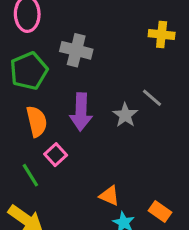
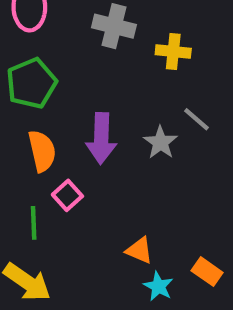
yellow cross: (162, 35) -> (173, 52), moved
gray cross: (76, 50) -> (114, 26), moved
green line: (30, 175) -> (34, 223), turned 30

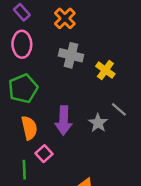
yellow cross: (173, 52) -> (105, 70), turned 30

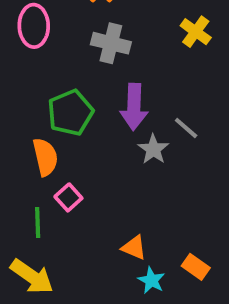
yellow cross: (105, 70) -> (196, 32), moved
green pentagon: (23, 88) -> (70, 113), moved
purple arrow: (64, 120) -> (134, 107), moved

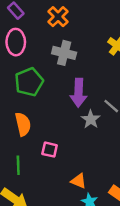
green pentagon: (70, 113) -> (29, 82), moved
pink square: (68, 197) -> (50, 150), moved, turned -35

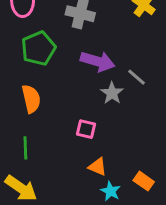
purple arrow: (79, 93) -> (98, 61), turned -76
pink square: (50, 150) -> (86, 129), moved

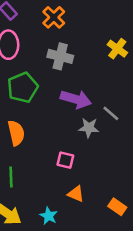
gray star: (112, 93) -> (89, 128), turned -30
cyan star: (111, 191) -> (49, 216), moved

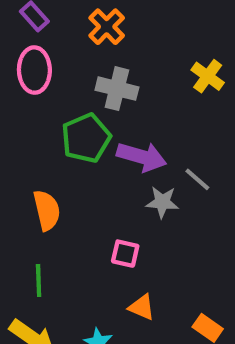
green pentagon: (23, 87) -> (86, 138), moved

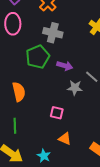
purple arrow: (142, 157) -> (65, 66), size x0.7

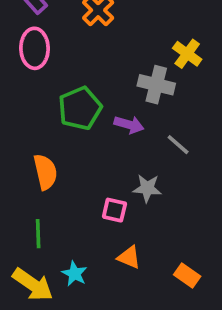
gray cross: (53, 33) -> (156, 85), moved
gray star: (75, 88) -> (147, 188), moved
cyan star: (44, 156) -> (74, 274), moved

